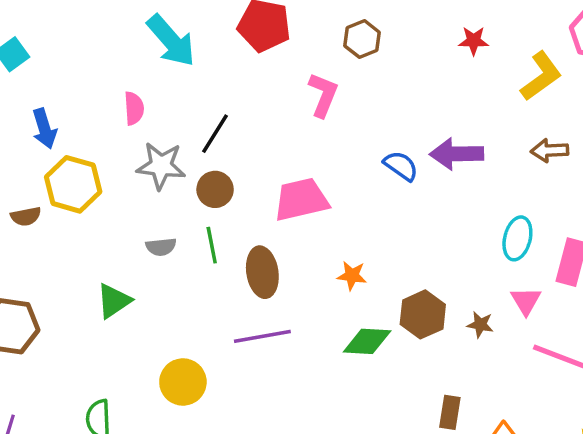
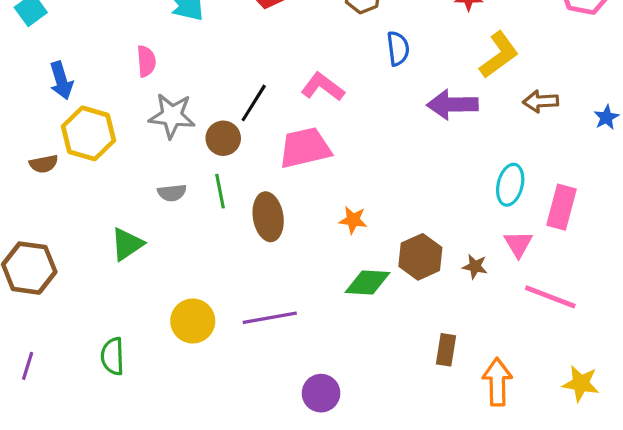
yellow L-shape: (541, 76) -> (499, 55), moved
pink L-shape: (323, 95) -> (323, 87), moved, turned -75
black line: (215, 134) -> (254, 103), moved
blue semicircle: (401, 166) -> (398, 48), moved, turned 48
purple line: (262, 336) -> (270, 318), moved

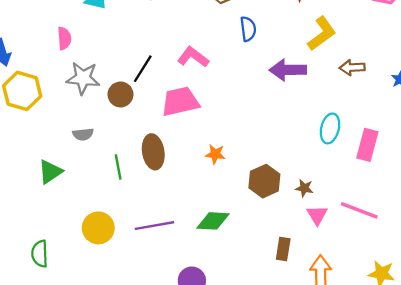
green line: (220, 191) -> (118, 167), moved
pink triangle: (518, 244) -> (317, 215), moved
green diamond: (368, 283) -> (213, 221), moved

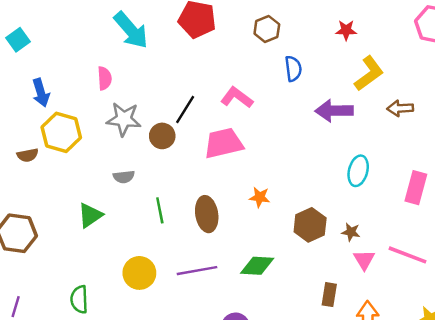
cyan ellipse: (330, 128) -> (358, 171), moved
brown ellipse: (153, 152) -> (207, 214), moved

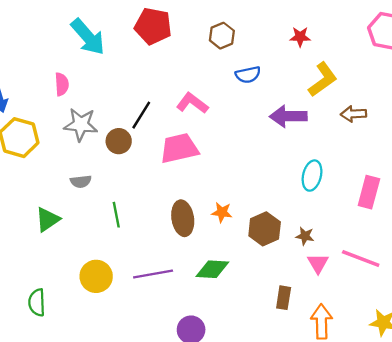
blue semicircle: (293, 69) -> (248, 75), turned 85
orange star: (260, 197) -> (222, 212), moved
brown ellipse: (207, 214) -> (183, 218), moved

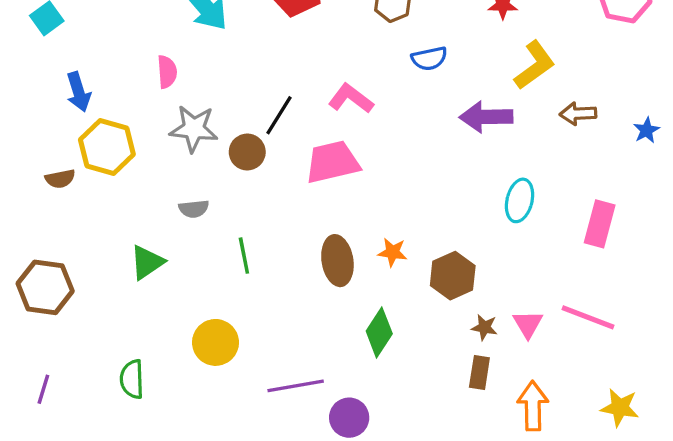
brown star: (305, 236) -> (484, 327), moved
green diamond: (212, 269) -> (379, 332), turned -60
purple line: (153, 274) -> (296, 386), moved

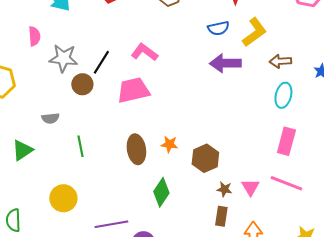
blue semicircle: (429, 58) -> (218, 28), moved
gray star: (194, 129) -> (63, 58), moved
cyan ellipse: (520, 200) -> (283, 95), moved
pink rectangle: (600, 224) -> (286, 141), moved

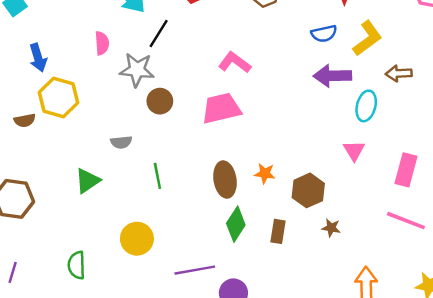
black line: (101, 62) -> (159, 34), moved
cyan ellipse: (283, 95) -> (366, 106), moved
pink triangle: (250, 187) -> (354, 151), moved
green diamond: (161, 192) -> (236, 224), moved
brown rectangle: (221, 216) -> (278, 231), moved

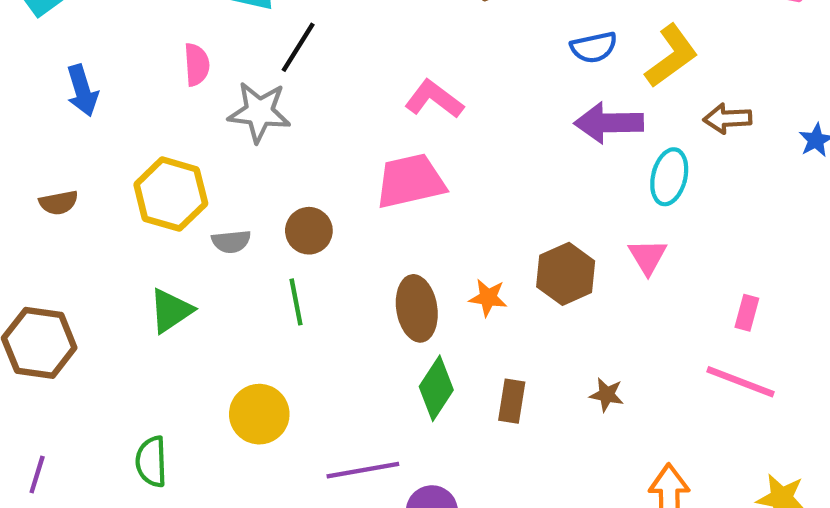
yellow hexagon: (58, 97) -> (171, 194), moved
brown circle: (160, 101) -> (309, 231), moved
pink rectangle: (406, 170) -> (747, 313), moved, size x0.6
brown hexagon: (308, 190) -> (566, 274), moved

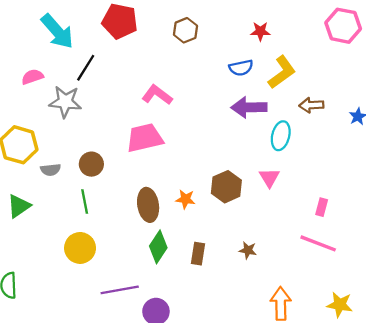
pink semicircle: (197, 65) -> (32, 77), turned -105
yellow circle: (259, 414) -> (80, 248), moved

